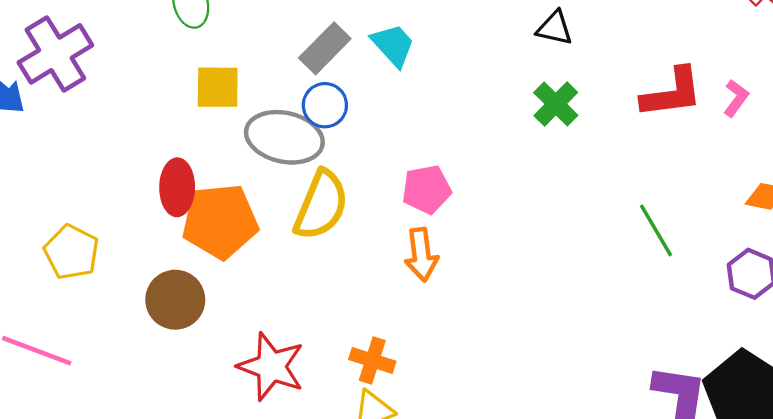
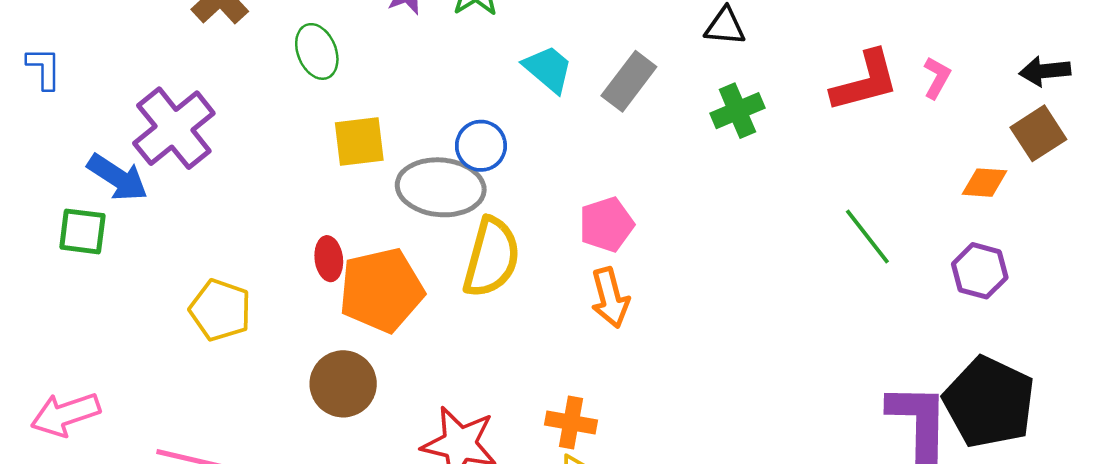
gray rectangle: (325, 48) -> (629, 81), moved
green cross: (556, 104) -> (737, 111), turned 30
red ellipse: (177, 187) -> (329, 259), size x0.7
yellow pentagon: (72, 252) -> (220, 310), moved

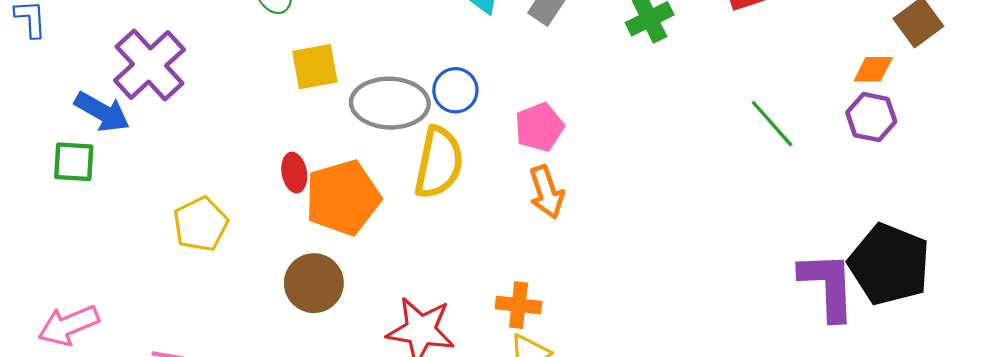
blue circle: (481, 146) -> (455, 90), moved
purple hexagon: (980, 271) -> (871, 117), moved
yellow pentagon: (220, 310) -> (201, 224), turned 30

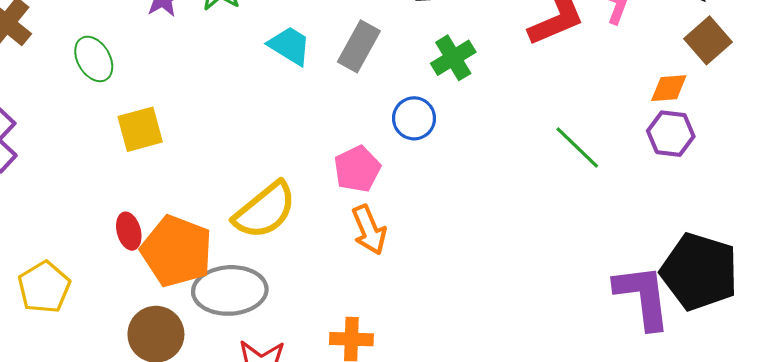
blue circle: (455, 90) -> (414, 118), moved
gray ellipse: (390, 103) -> (230, 290), moved
yellow semicircle: (439, 163) -> (265, 210), turned 44
orange pentagon: (343, 198) -> (177, 251), turned -30

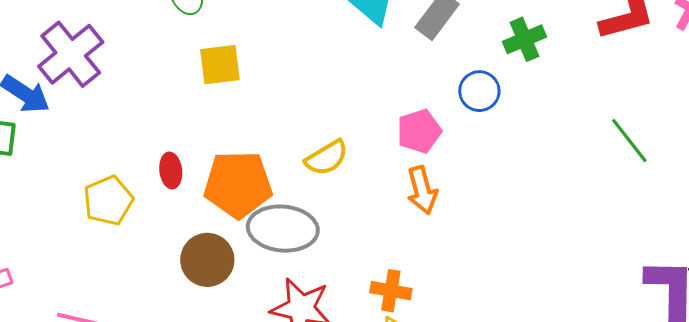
yellow semicircle: (265, 210) -> (327, 158), size x0.7
red ellipse: (129, 231) -> (171, 170), moved
orange pentagon: (177, 251) -> (238, 184), turned -30

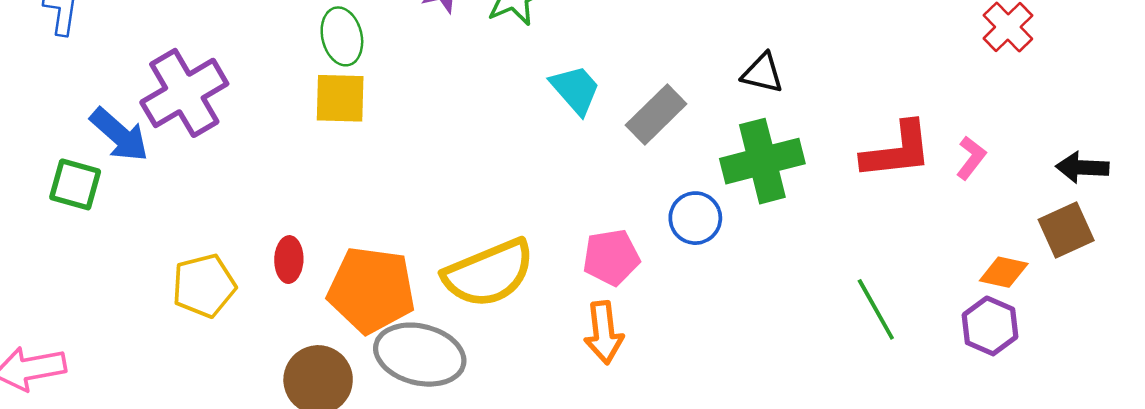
green cross: (525, 39) -> (762, 161), size x1.5
yellow square: (220, 65) -> (340, 98), moved
yellow semicircle: (327, 158) -> (489, 273), size x1.6

